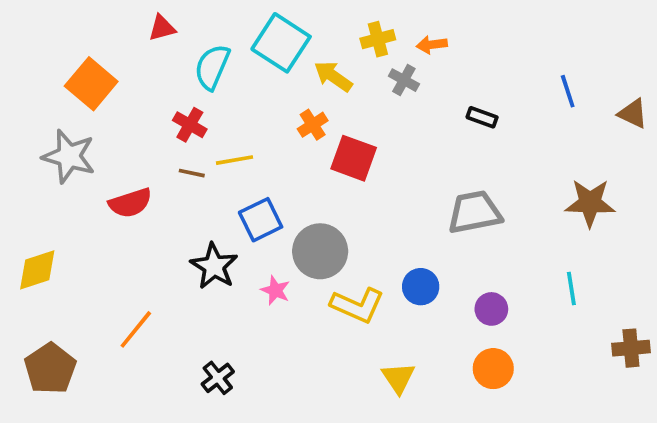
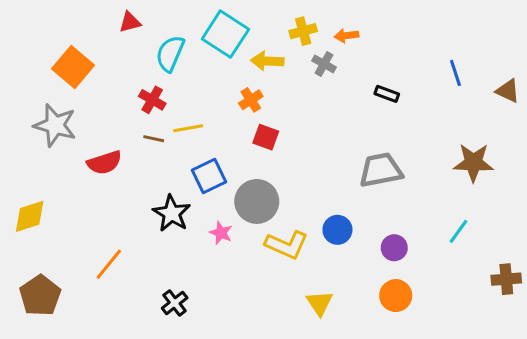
yellow arrow: (333, 76) -> (267, 61), turned -32
red square: (354, 158) -> (266, 137), moved, size x0.7
cyan line: (571, 289) -> (458, 231), turned 45

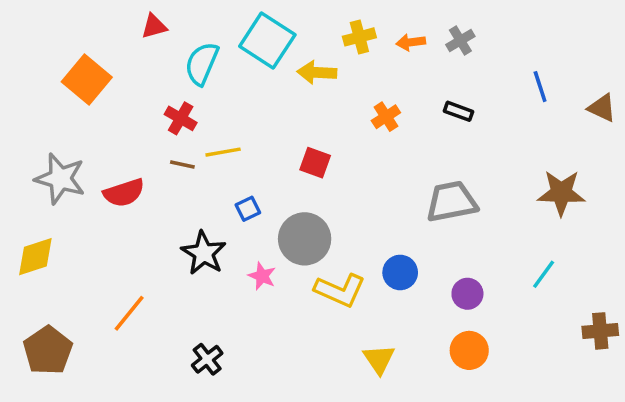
gray cross: (324, 64) -> (460, 41), moved, turned 30
orange cross: (251, 100) -> (386, 117), moved
gray star: (55, 125) -> (60, 179), moved
blue square: (209, 176) -> (248, 209), size x0.6

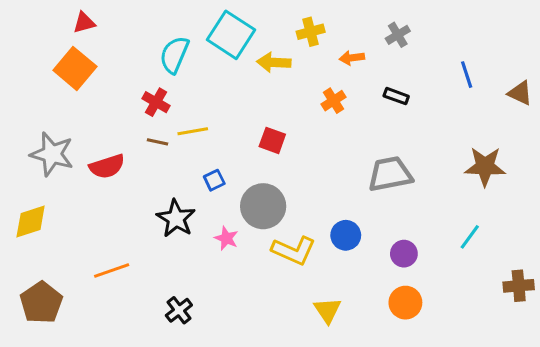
red triangle: (154, 26) -> (84, 23), moved
orange arrow: (411, 42) -> (352, 58), moved
orange line: (129, 313) -> (112, 270), turned 32

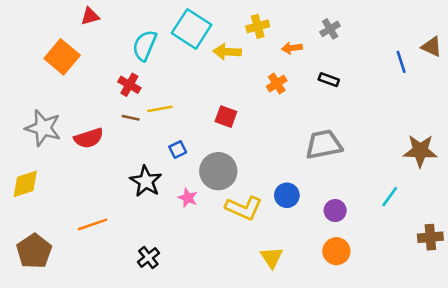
red triangle: (84, 23) -> (90, 16), moved
blue line: (467, 75) -> (401, 62), moved
brown triangle: (520, 93) -> (432, 47), moved
brown star: (485, 166) -> (420, 151), moved

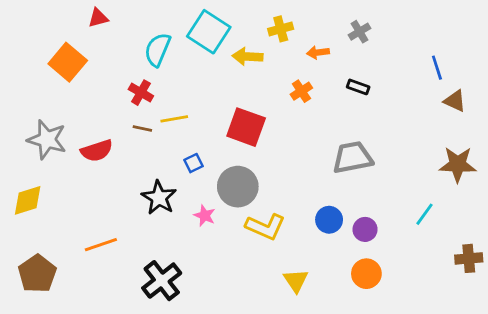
brown triangle: (432, 47) -> (455, 101), moved
red square: (226, 117) -> (246, 127), size x1.6
blue circle: (287, 195) -> (329, 220), moved
black cross: (148, 257) -> (162, 281), size x1.6

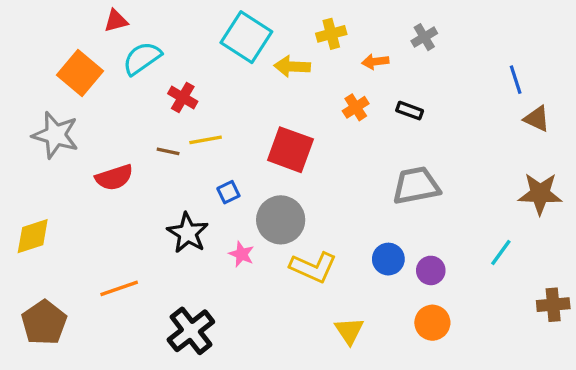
cyan semicircle: (158, 50) -> (142, 58), moved, turned 32
black rectangle: (358, 87) -> (410, 111), moved
red cross: (141, 93) -> (183, 97), moved
gray star: (47, 140) -> (55, 135), moved

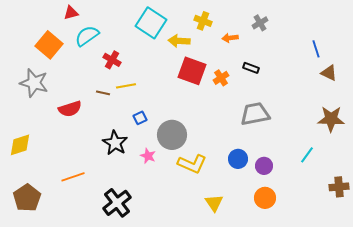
yellow cross: (331, 34) -> (203, 21), turned 36
orange cross: (356, 107) -> (221, 78), moved
red square: (290, 150) -> (192, 71), moved

